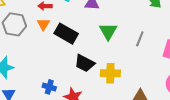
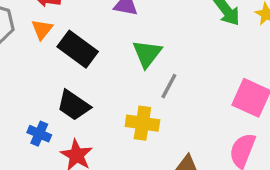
gray line: (140, 39) -> (169, 86), moved
black trapezoid: (85, 63) -> (74, 105), moved

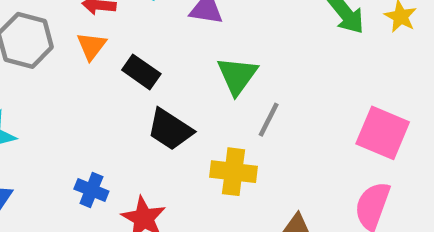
black rectangle: (78, 49) -> (141, 72), size x0.7
black trapezoid: (74, 105) -> (170, 130), moved

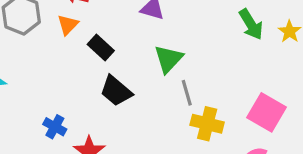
gray line: (269, 120) -> (187, 93), turned -50
yellow cross: (234, 172) -> (207, 124), moved

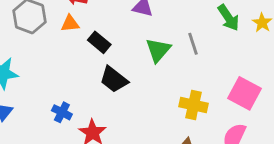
orange triangle: (68, 25) -> (70, 24), turned 42
gray line: (187, 93) -> (193, 44), moved

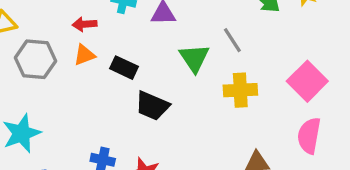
pink square: (245, 93) -> (307, 81), turned 32
yellow cross: (194, 105) -> (240, 90), moved

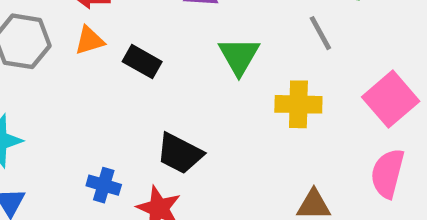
gray line: (232, 40) -> (320, 33), moved
black trapezoid: (152, 106) -> (180, 153), moved

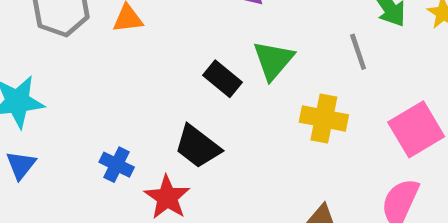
black rectangle: (142, 62) -> (223, 79), moved

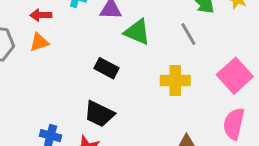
green triangle: (273, 60) -> (137, 32), moved, turned -36

